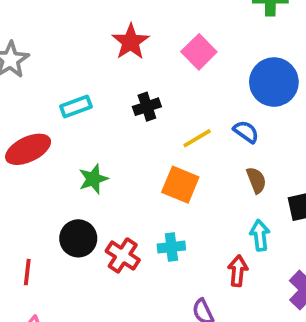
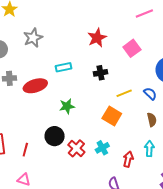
cyan cross: (171, 247) -> (102, 148), turned -32
red arrow: (238, 271) -> (128, 159), moved

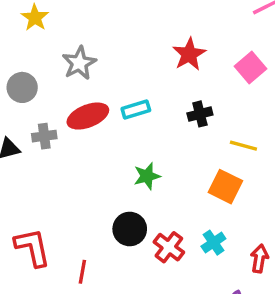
red ellipse: (35, 86) -> (88, 116), moved
yellow line: (124, 93) -> (243, 146), turned 42
red line: (25, 150) -> (82, 272), moved

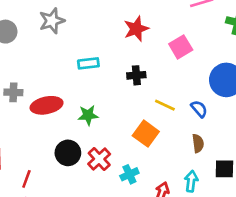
red ellipse: (88, 116) -> (47, 105), moved
gray cross: (44, 136) -> (13, 92), moved
red cross: (169, 247) -> (99, 159), moved

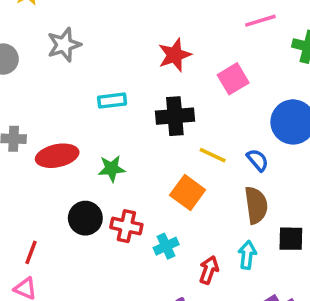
black cross: (136, 75) -> (175, 116), size x1.5
brown semicircle: (198, 143) -> (256, 205), size x1.5
red cross: (99, 159) -> (126, 226), turned -35

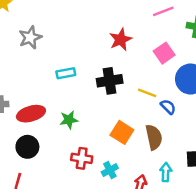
red star: (175, 55) -> (121, 40), moved
pink square: (233, 79) -> (164, 53), moved
yellow line: (213, 155) -> (147, 93), moved
brown semicircle: (256, 205) -> (154, 137), moved
black circle: (85, 218) -> (27, 147), moved

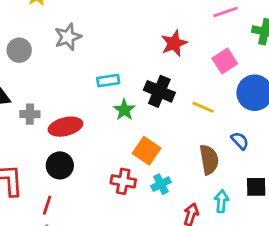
black cross: (110, 81) -> (159, 91), turned 30
blue semicircle: (168, 107) -> (240, 141), moved
green star: (69, 120) -> (124, 110), moved, turned -30
orange square: (122, 132) -> (147, 151), moved
cyan cross: (110, 170) -> (161, 184), moved

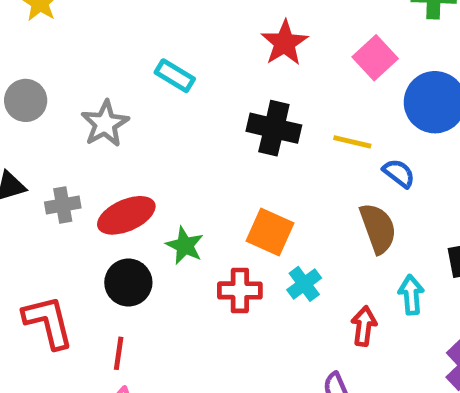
gray star: (68, 37) -> (105, 124), moved
cyan rectangle: (108, 81) -> (175, 76), moved, turned 50
green star: (124, 110) -> (185, 246), moved
blue semicircle: (240, 141) -> (399, 173), moved

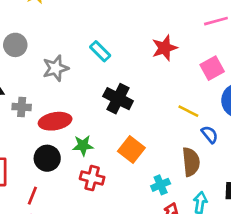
black cross: (274, 128) -> (118, 99), moved
green star: (185, 246) -> (83, 145), turned 30
cyan cross: (304, 284) -> (161, 185), moved
red cross: (240, 290) -> (92, 178), moved

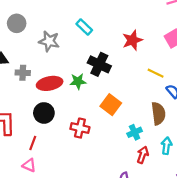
red star: (165, 48) -> (132, 40), moved
gray star: (56, 68) -> (49, 41), turned 30
green star: (83, 145) -> (78, 81), moved

